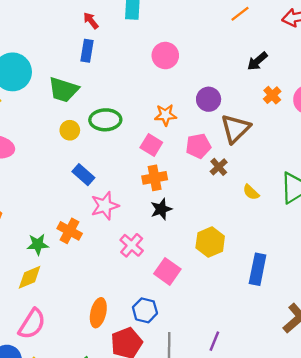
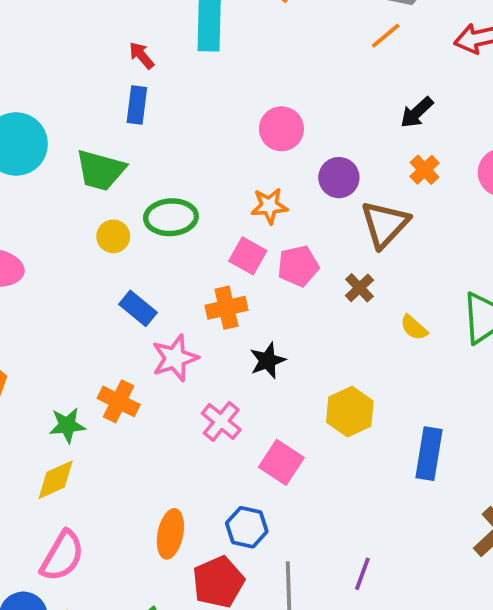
pink circle: (165, 56) -> (281, 129), moved
orange cross: (272, 95) -> (425, 170), moved
pink pentagon: (198, 146) -> (298, 266), moved
orange cross: (155, 178) -> (226, 308), moved

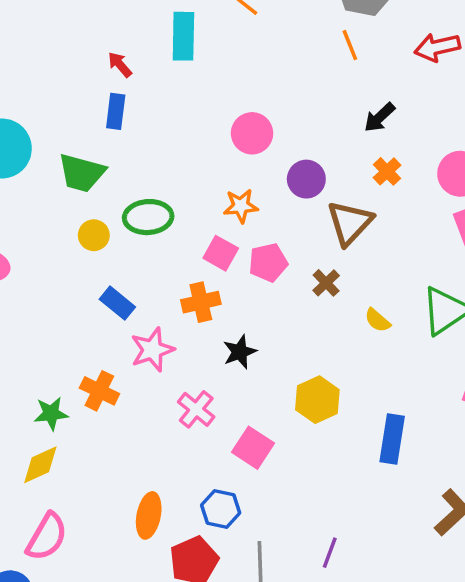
orange line: (386, 36) -> (350, 45), turned -72

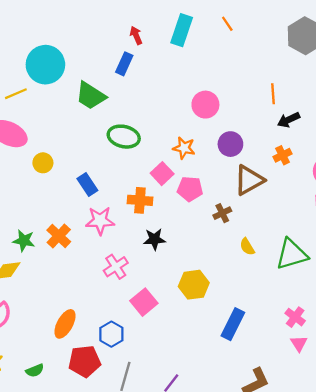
orange line: (350, 45) -> (273, 94), moved
yellow circle: (94, 235) -> (43, 163), moved

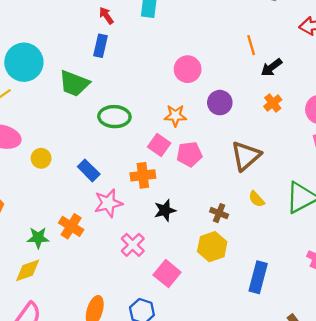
brown triangle: (249, 180) -> (246, 156), moved
brown cross: (222, 213) -> (219, 213), moved, turned -30

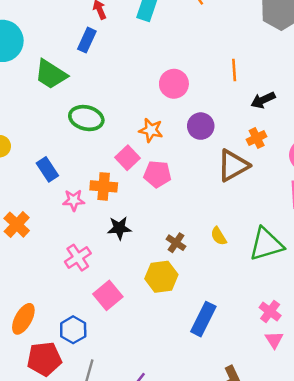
orange line: (251, 45) -> (234, 70), moved
brown triangle: (246, 156) -> (233, 166), moved
pink star: (108, 203) -> (74, 200), moved, size x0.7

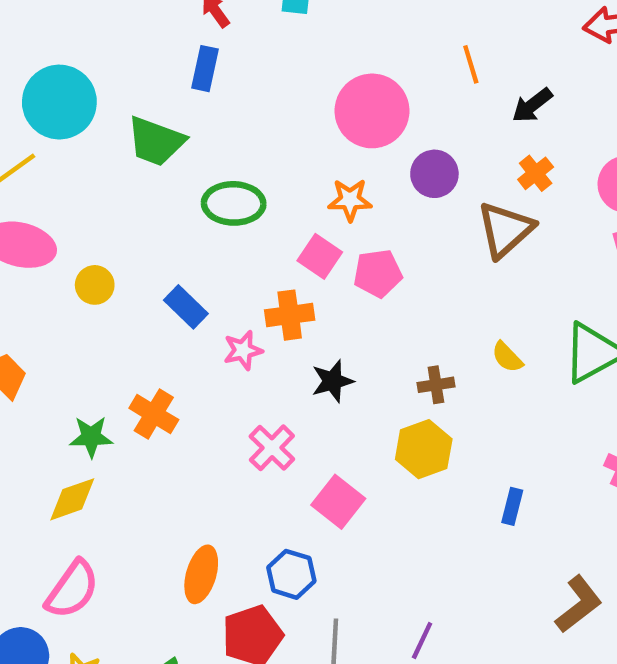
pink circle: (174, 84) -> (372, 111), size x1.4
brown cross: (176, 243) -> (436, 385), turned -30
blue rectangle: (203, 319) -> (512, 506), size x0.6

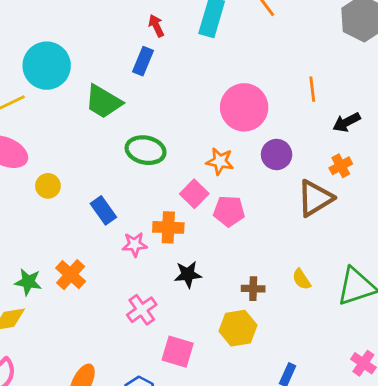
pink square: (338, 502) -> (178, 352), turned -32

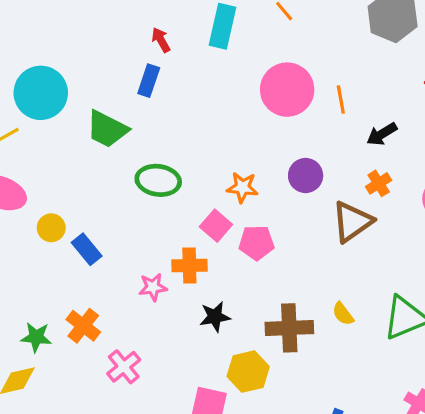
pink circle: (244, 107) -> (287, 90), moved
blue rectangle: (103, 210) -> (87, 249), moved
brown cross: (253, 289) -> (289, 328), size x1.8
pink cross: (142, 310) -> (124, 367), moved
yellow hexagon: (238, 328) -> (248, 372), moved

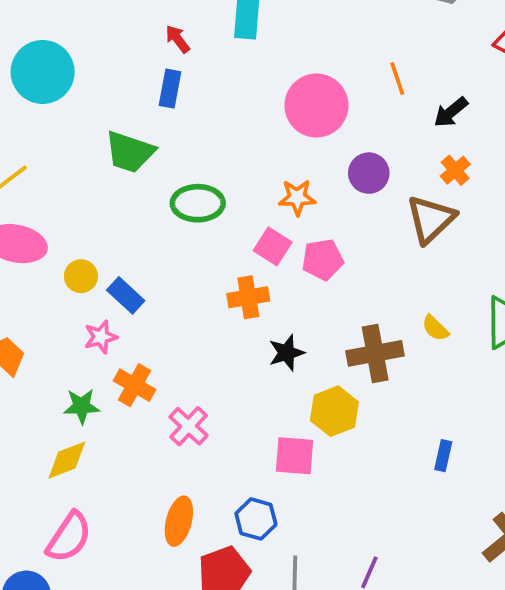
pink circle: (287, 90) -> (316, 106), moved
cyan circle: (41, 93) -> (43, 72), moved
pink star: (153, 287) -> (101, 337), moved

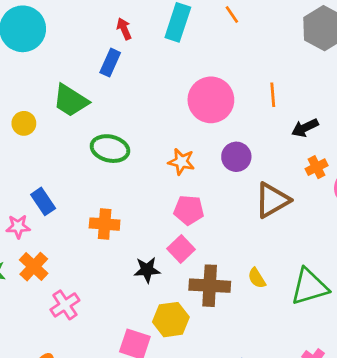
orange cross: (455, 170) -> (317, 167), moved
pink square: (273, 246) -> (181, 249), moved
yellow circle: (81, 276) -> (24, 123), moved
orange cross: (248, 297) -> (105, 224), moved

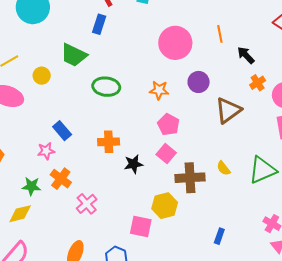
black arrow: (305, 128) -> (246, 55), turned 78
pink pentagon: (189, 210) -> (168, 125), turned 30
black star: (147, 270) -> (134, 164), moved

